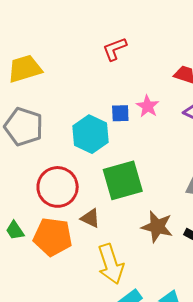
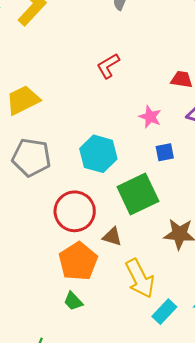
blue square: (120, 113) -> (165, 152), moved
green trapezoid: (15, 230) -> (73, 301), moved
orange pentagon: (53, 237) -> (78, 261), turned -30

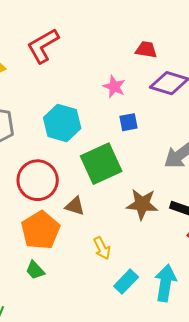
red L-shape: (108, 66) -> (43, 46), moved, size x1.4
yellow arrow: (140, 278) -> (102, 248), size x0.6

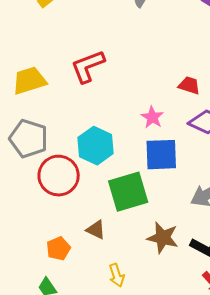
blue square: (128, 122) -> (161, 155), size x1.8
red circle: (38, 180) -> (59, 176), moved
orange pentagon: (40, 230) -> (58, 249), size x0.6

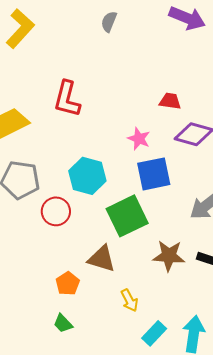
red L-shape: (88, 66) -> (67, 99), turned -45
red circle: (59, 176) -> (56, 211), size x0.7
brown triangle: (96, 230) -> (102, 259), size x1.4

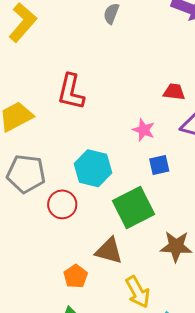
blue square: (154, 174) -> (159, 165), size x0.6
yellow arrow: (129, 300) -> (138, 292), size x1.4

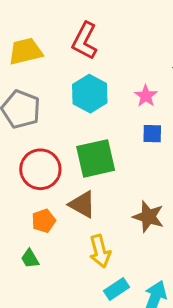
cyan hexagon: (93, 168) -> (90, 94), moved
red circle: (62, 204) -> (40, 169), moved, size x1.4
green square: (134, 207) -> (96, 158), moved

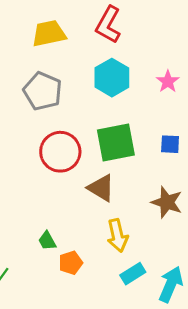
blue square: (152, 134) -> (170, 144), moved
orange pentagon: (44, 221) -> (71, 263), moved

